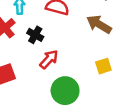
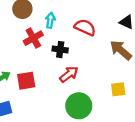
black cross: (35, 35) -> (60, 50), turned -32

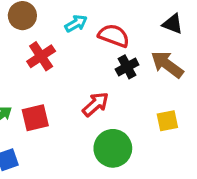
cyan arrow: (50, 20) -> (76, 23), moved, turned 56
black cross: (60, 50) -> (127, 67), moved, turned -32

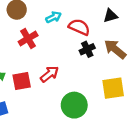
black triangle: (173, 24) -> (110, 16), moved, turned -40
red arrow: (96, 104) -> (49, 74), moved
yellow square: (167, 121) -> (113, 88), size x1.5

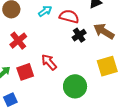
red cross: (28, 39) -> (18, 41), moved
red arrow: (49, 74) -> (49, 62), turned -84

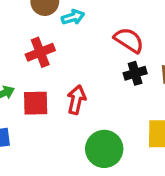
cyan arrow: (45, 11) -> (73, 17), moved
red arrow: (49, 62) -> (76, 100), turned 36

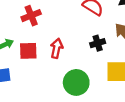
black cross: (135, 73) -> (98, 43), moved

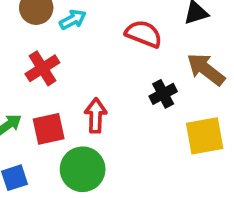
green circle: (76, 82) -> (83, 169), moved

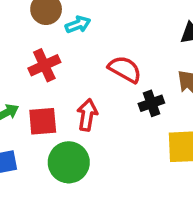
red semicircle: (144, 34) -> (125, 69), moved

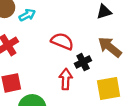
red arrow: (87, 115) -> (66, 79), moved

